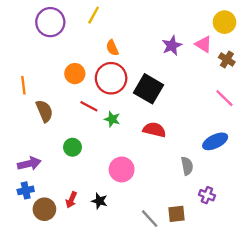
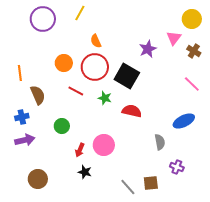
pink triangle: (203, 44) -> (174, 38), turned 35
purple star: (172, 46) -> (148, 49), moved
green star: (112, 119) -> (105, 98), moved
blue cross: (26, 190) -> (22, 117), moved
red arrow: (71, 200) -> (80, 150), moved

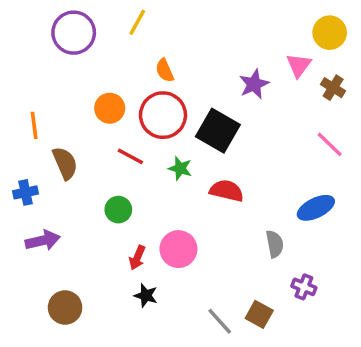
blue cross: (22, 117) -> (26, 192), moved
green circle: (62, 126) -> (118, 210), moved
brown square: (151, 183) -> (259, 314), turned 35

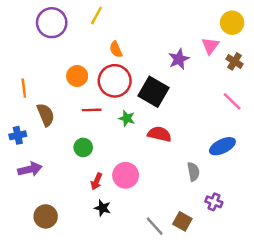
red line: (130, 156) -> (92, 110), turned -30

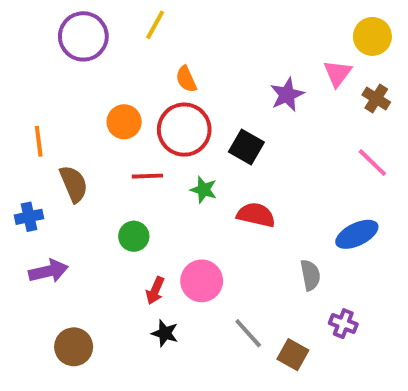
black square: (153, 92) -> (246, 147), size x0.7
gray line: (155, 226) -> (248, 333), moved

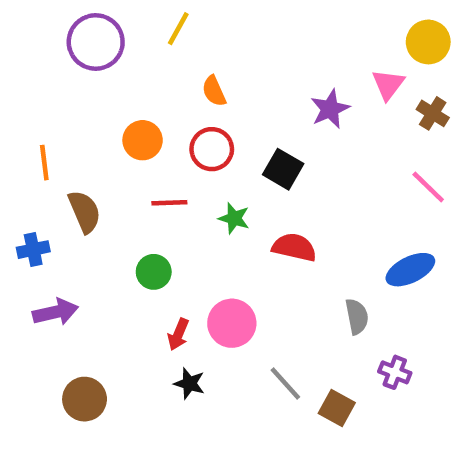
red circle: (184, 130) -> (212, 149), size x0.7

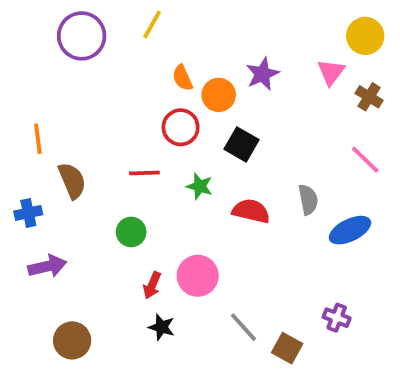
purple star: (330, 109) -> (262, 74), moved
orange circle: (143, 140) -> (219, 95), moved
gray semicircle: (357, 317) -> (308, 200), moved

